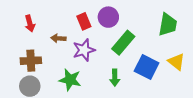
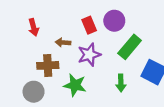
brown cross: (31, 61) -> (48, 65), moved

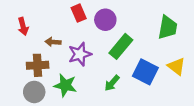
red rectangle: (89, 25) -> (79, 13), moved
green arrow: (121, 83) -> (112, 83), turned 42
gray circle: (34, 92) -> (34, 92), moved

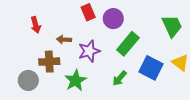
green trapezoid: (168, 27) -> (172, 26), turned -35
green star: (65, 85) -> (75, 80), turned 30
gray circle: (34, 92) -> (28, 80), moved

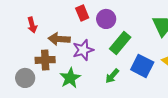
brown arrow: (64, 40) -> (59, 39), size x1.5

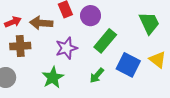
red arrow: (32, 25) -> (13, 22), turned -98
brown arrow: (59, 39) -> (41, 23), moved
brown cross: (45, 60) -> (20, 46), moved

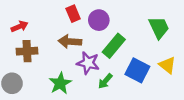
brown arrow: (41, 23) -> (70, 42), moved
purple star: (66, 48) -> (88, 63), moved, turned 30

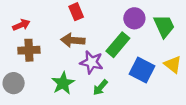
purple circle: (99, 20) -> (134, 18), moved
green arrow: (105, 81) -> (100, 88), moved

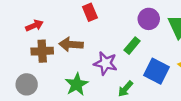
brown arrow: (73, 40) -> (71, 44), moved
green rectangle: (118, 45) -> (132, 46), size x0.7
green arrow: (100, 88) -> (125, 89), moved

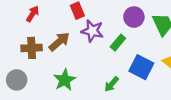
red arrow: (34, 26) -> (33, 14), moved, turned -35
brown arrow: (71, 44) -> (59, 42), turned 135
purple star: (105, 63) -> (92, 31), moved

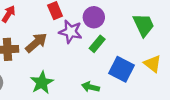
purple circle: (134, 17) -> (94, 17), moved
green arrow: (112, 84) -> (90, 87), turned 63

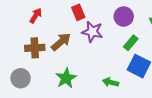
purple circle: (94, 17) -> (124, 17), moved
green rectangle: (97, 44) -> (131, 43), moved

